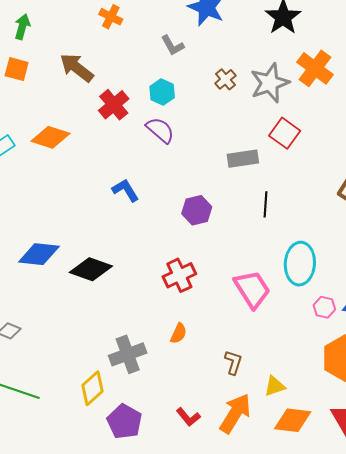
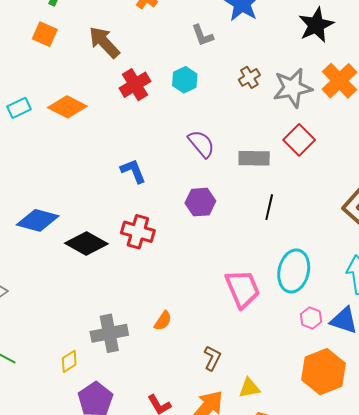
purple semicircle: (160, 130) -> (201, 144), moved
red cross: (179, 275) -> (138, 232), moved, turned 32
yellow diamond: (93, 388) -> (69, 361), size x0.7

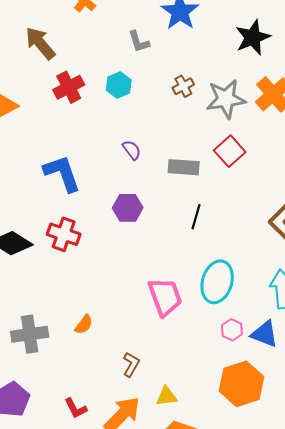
purple semicircle: (201, 144) -> (132, 150), size x0.7
blue L-shape: (133, 171) -> (62, 173), size x1.5

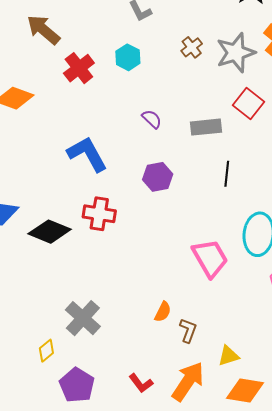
orange semicircle: (84, 325) -> (163, 312), moved
gray cross: (30, 334) -> (83, 318), turned -30

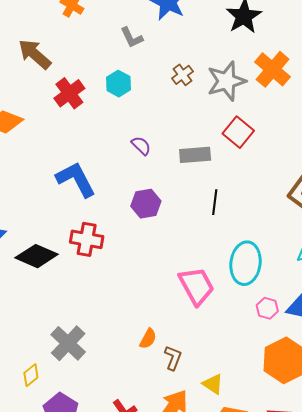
yellow triangle: (229, 356) -> (213, 384), turned 50

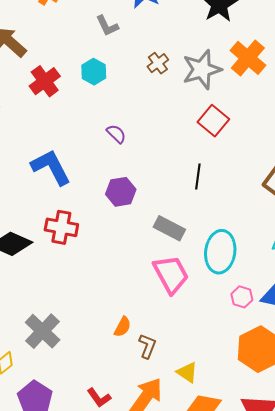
gray rectangle: (195, 155) -> (169, 228), moved, turned 32
black line: (215, 202) -> (198, 177), moved

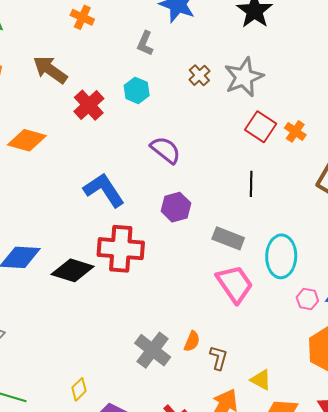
gray L-shape: (107, 26) -> (145, 43), turned 55
orange cross: (248, 58) -> (295, 131), moved, size x0.6
purple semicircle: (116, 134) -> (165, 150), size x1.5
red cross: (61, 227) -> (121, 249), size x1.4
gray cross: (43, 331) -> (153, 350), moved

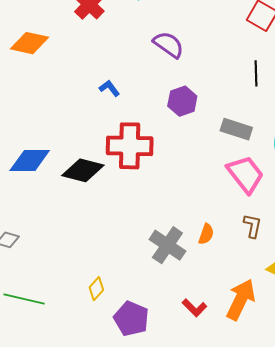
blue L-shape: (104, 190) -> (109, 88), size x0.5
brown L-shape: (219, 358) -> (252, 226), moved

